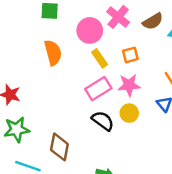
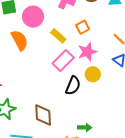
pink circle: (90, 30) -> (33, 17), moved
black semicircle: (103, 121) -> (73, 86), turned 90

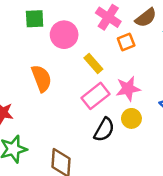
orange square: (83, 27) -> (126, 42), moved
orange semicircle: (20, 40) -> (41, 78), moved

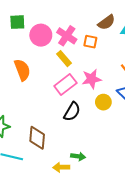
pink cross: (108, 17) -> (67, 36), moved
orange square: (126, 42) -> (90, 42), turned 32
yellow circle: (131, 118) -> (103, 102), moved

